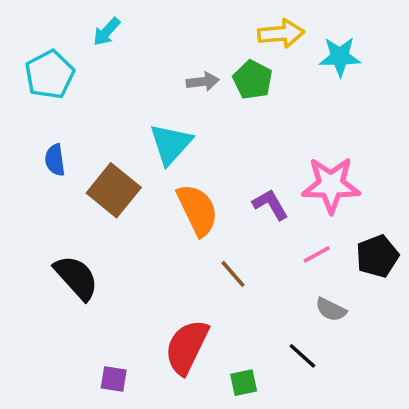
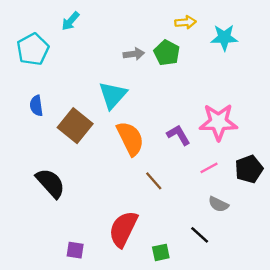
yellow arrow: (281, 34) -> (186, 22), size x0.7

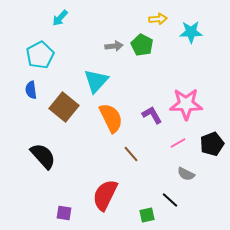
cyan pentagon: (33, 49) -> (40, 55), moved
green square: (161, 252) -> (147, 215), moved

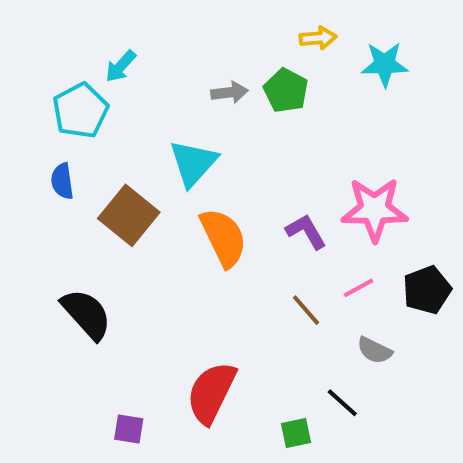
cyan arrow: (60, 18) -> (121, 66), moved
brown line: (131, 154) -> (306, 310), moved

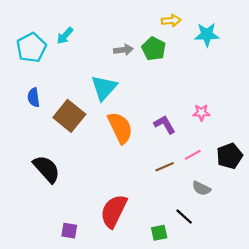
cyan pentagon: (80, 111) -> (31, 48), moved
pink star: (375, 209) -> (201, 113), size x0.5
brown line: (306, 310) -> (165, 167), turned -72

